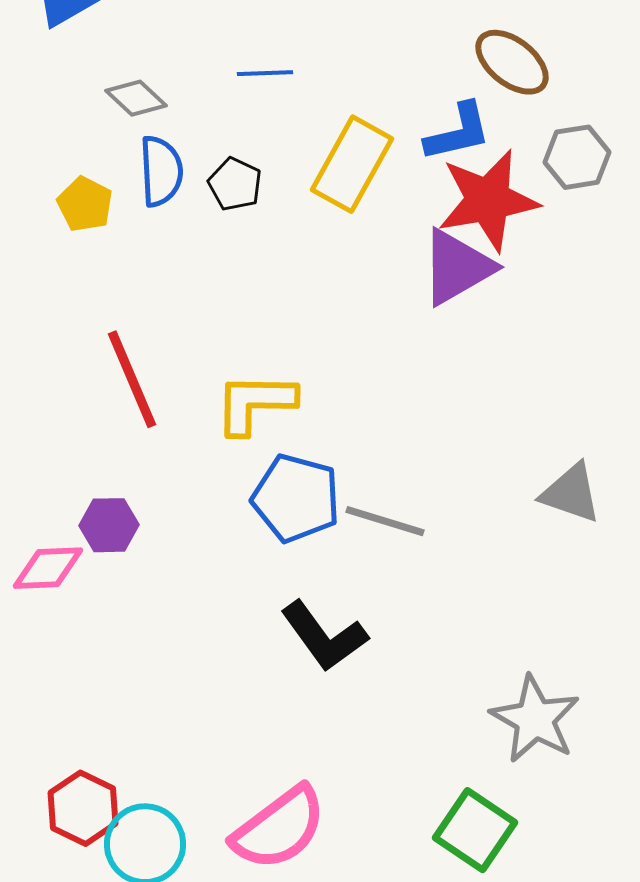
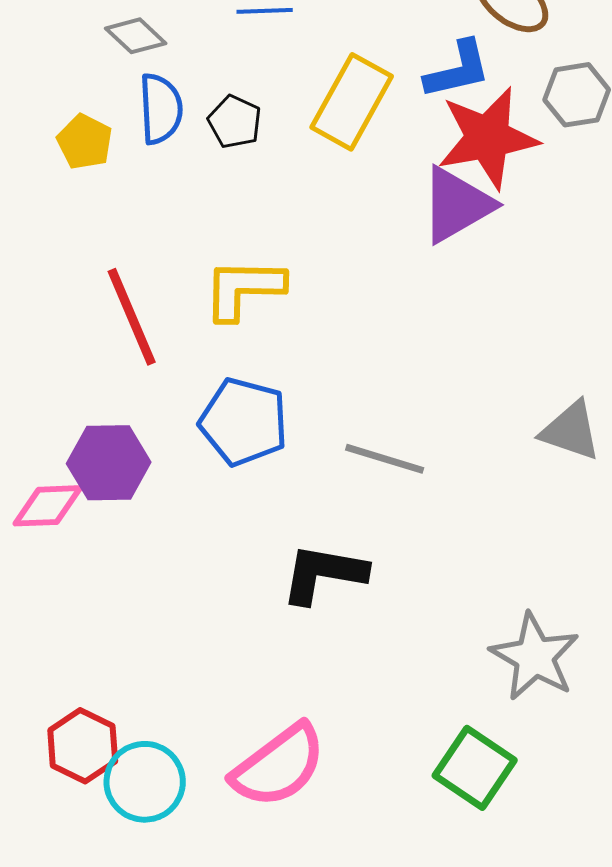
yellow L-shape: (255, 403) -> (244, 289), moved
blue pentagon: (296, 498) -> (244, 422), moved
purple hexagon: (109, 525) -> (109, 463), size x1.4
black L-shape: (324, 636) -> (324, 574), turned 136

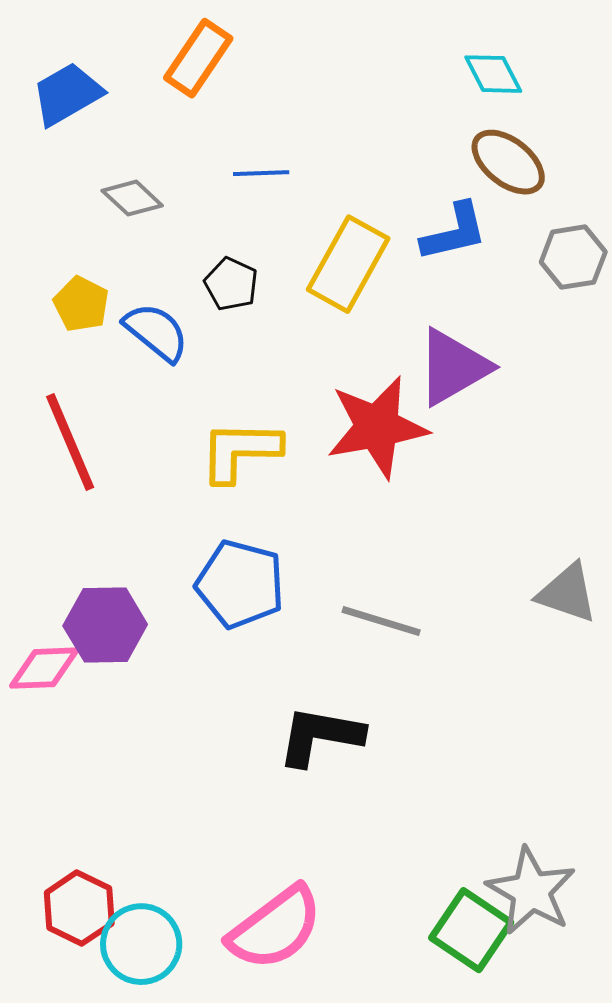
blue semicircle: (161, 109) -> (156, 332), moved, turned -48
red star: (488, 138) -> (377, 427), moved
red line: (132, 317) -> (70, 442), moved
gray star: (535, 657) -> (531, 891), moved

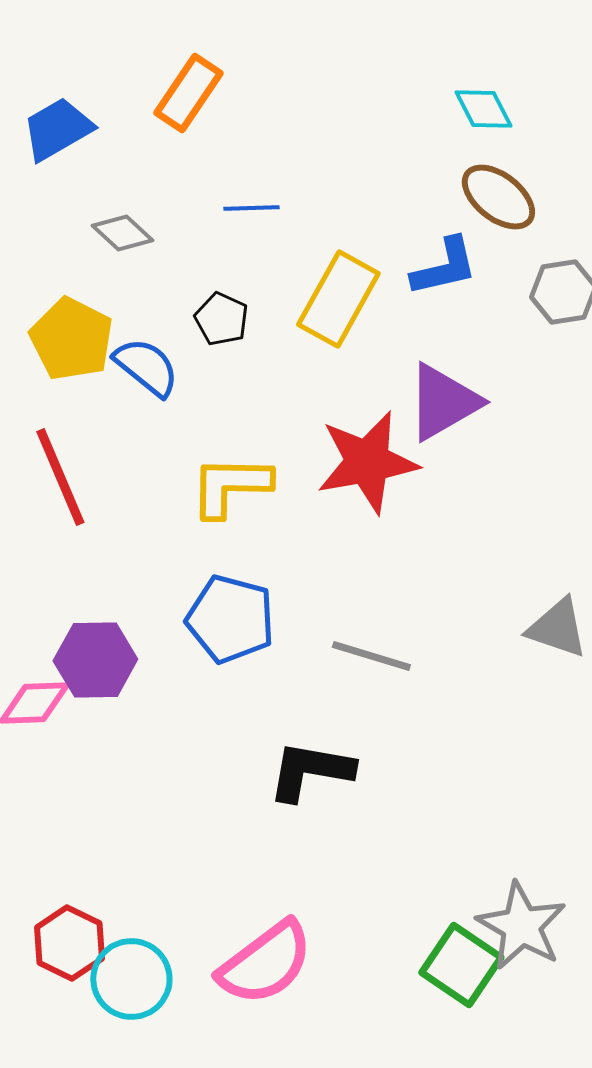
yellow pentagon: (81, 304) -> (71, 339), size x1.5

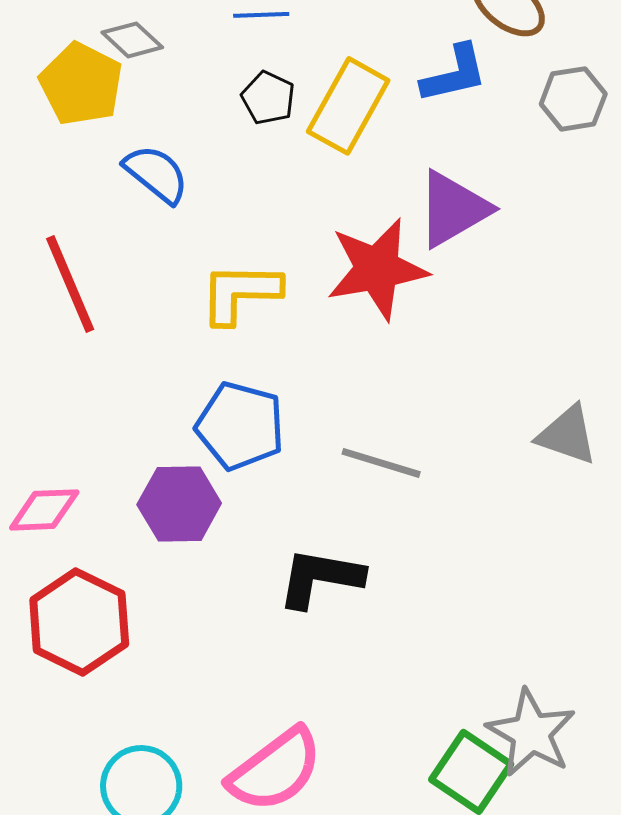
black pentagon: (221, 319) -> (268, 98), moved
yellow pentagon: (71, 339) -> (81, 84), moved
purple hexagon: (95, 660) -> (179, 504), moved
red hexagon: (69, 943) -> (79, 622), moved, size x1.4

